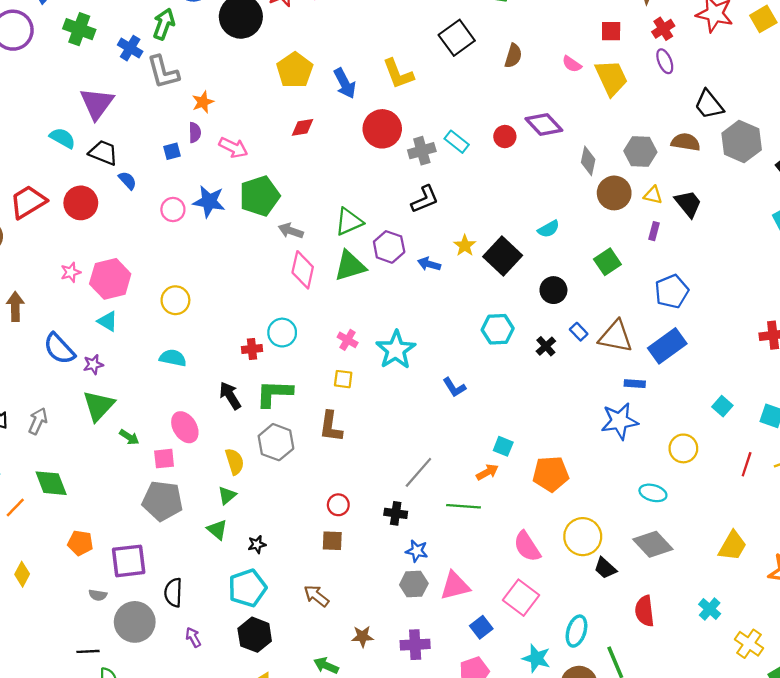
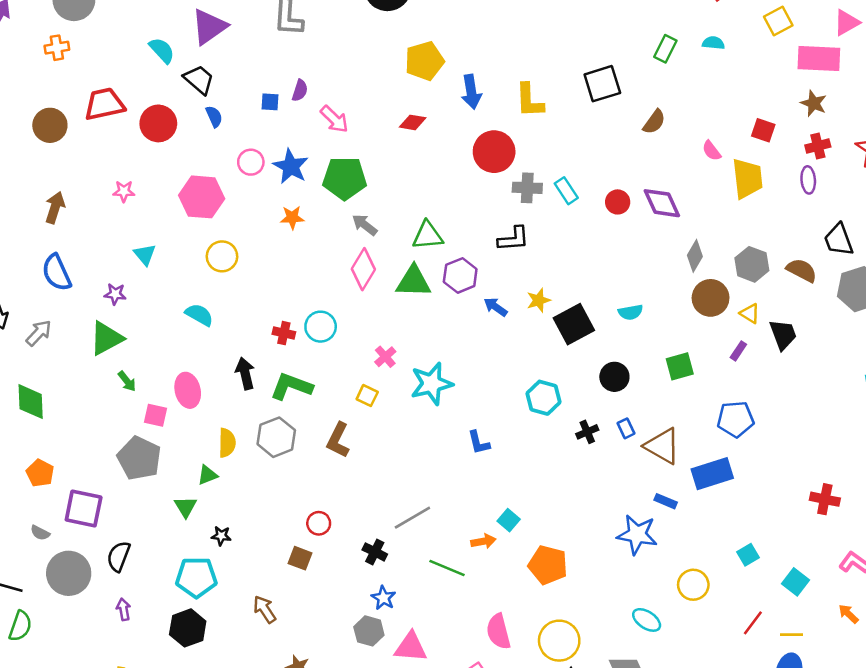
orange star: (203, 102) -> (292, 218), moved
pink hexagon: (110, 279) -> (202, 197), moved
blue semicircle: (59, 349) -> (57, 273), moved

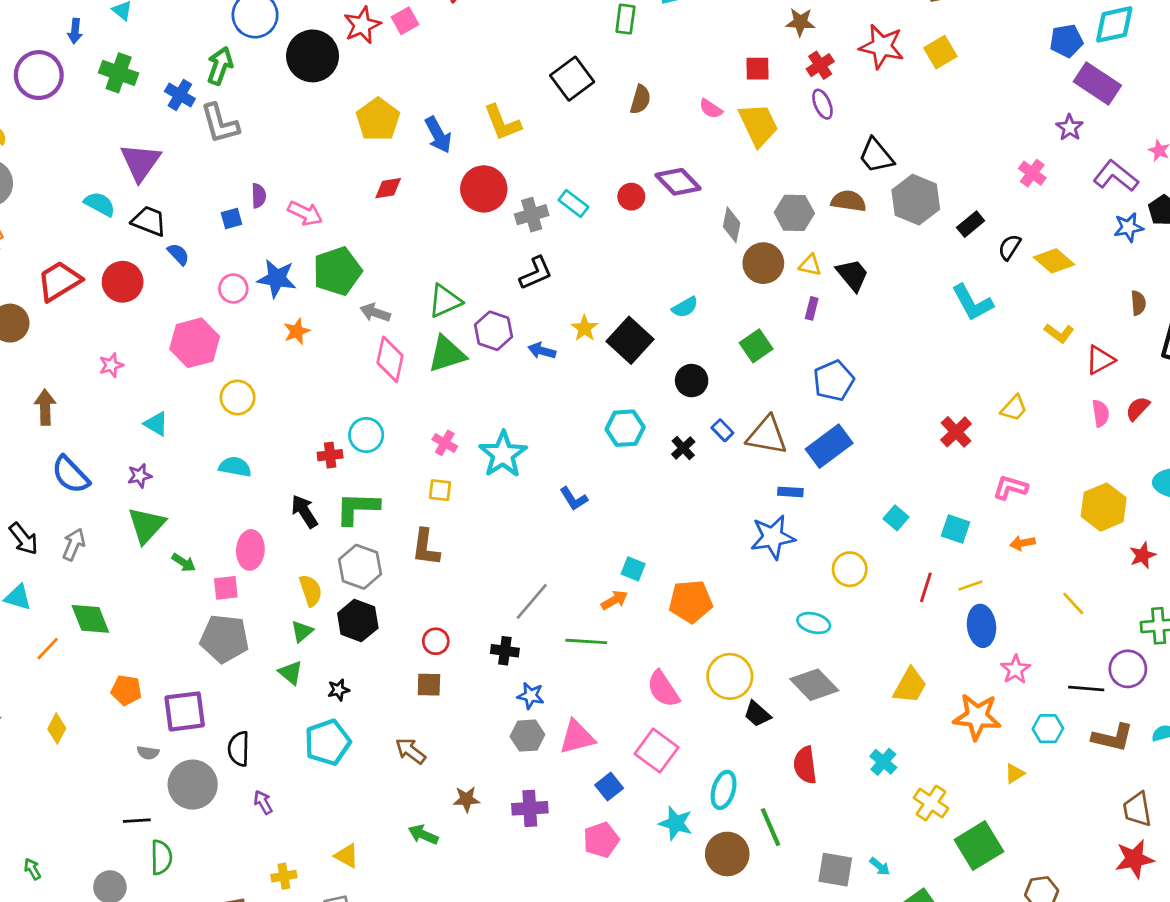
pink ellipse: (188, 390) -> (250, 550), turned 36
red cross: (825, 499) -> (956, 432), turned -36
orange arrow: (848, 614) -> (1022, 543), turned -35
black hexagon: (188, 628) -> (358, 621), moved

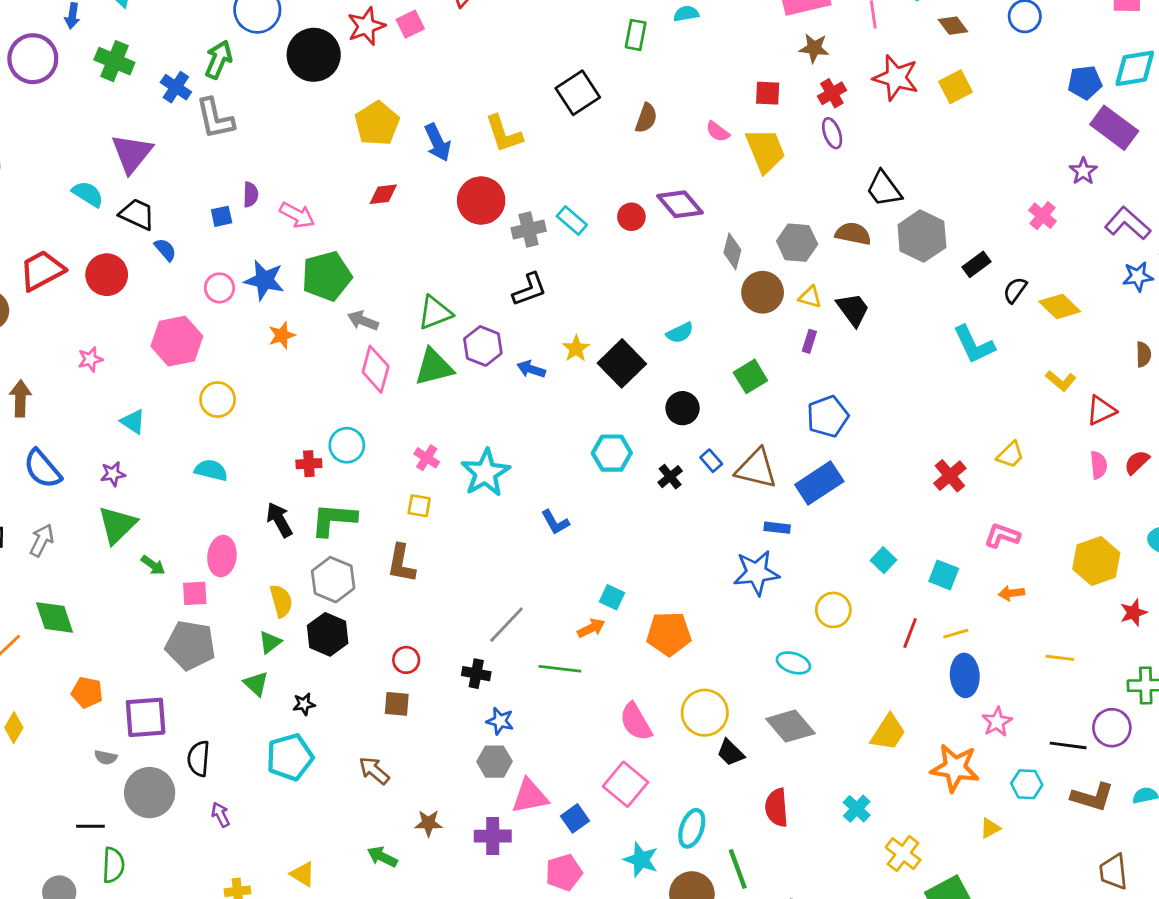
yellow line: (1073, 603) -> (1060, 658), turned -44
pink triangle: (577, 737) -> (530, 796), moved

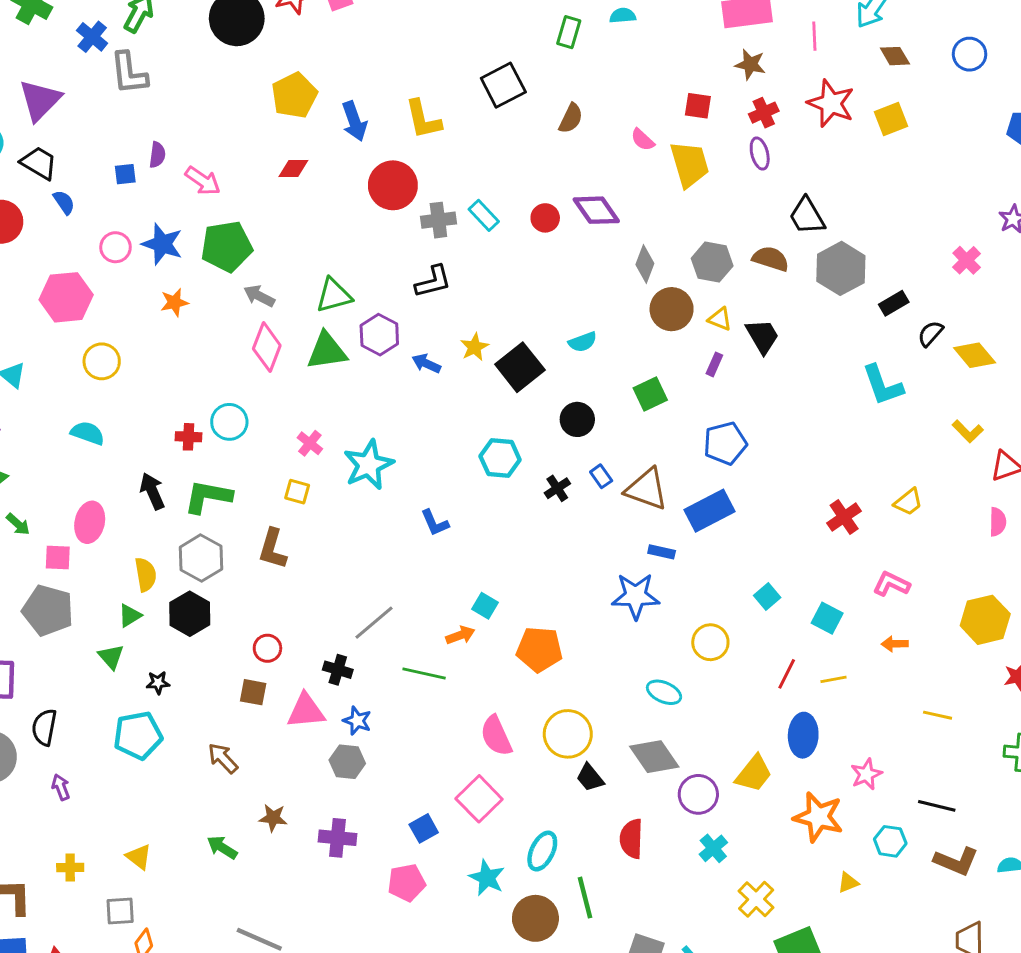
blue ellipse: (965, 675) -> (803, 735), moved
purple circle: (1112, 728) -> (698, 794), moved
pink triangle: (530, 796) -> (306, 711), moved

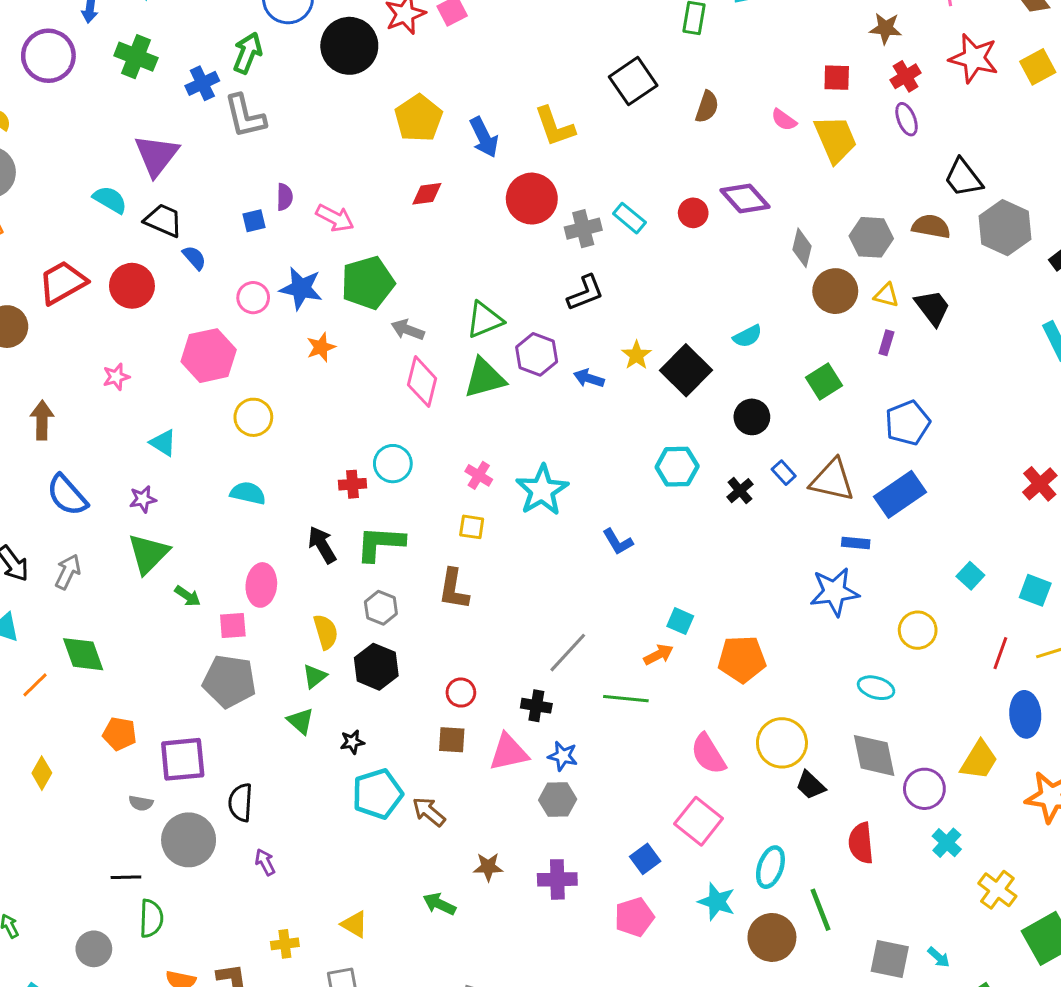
blue cross: (92, 37) -> (202, 83), turned 32
gray hexagon: (201, 558) -> (381, 608), size x0.7
cyan pentagon: (138, 735) -> (377, 794), moved
gray diamond: (654, 757) -> (874, 755), turned 30

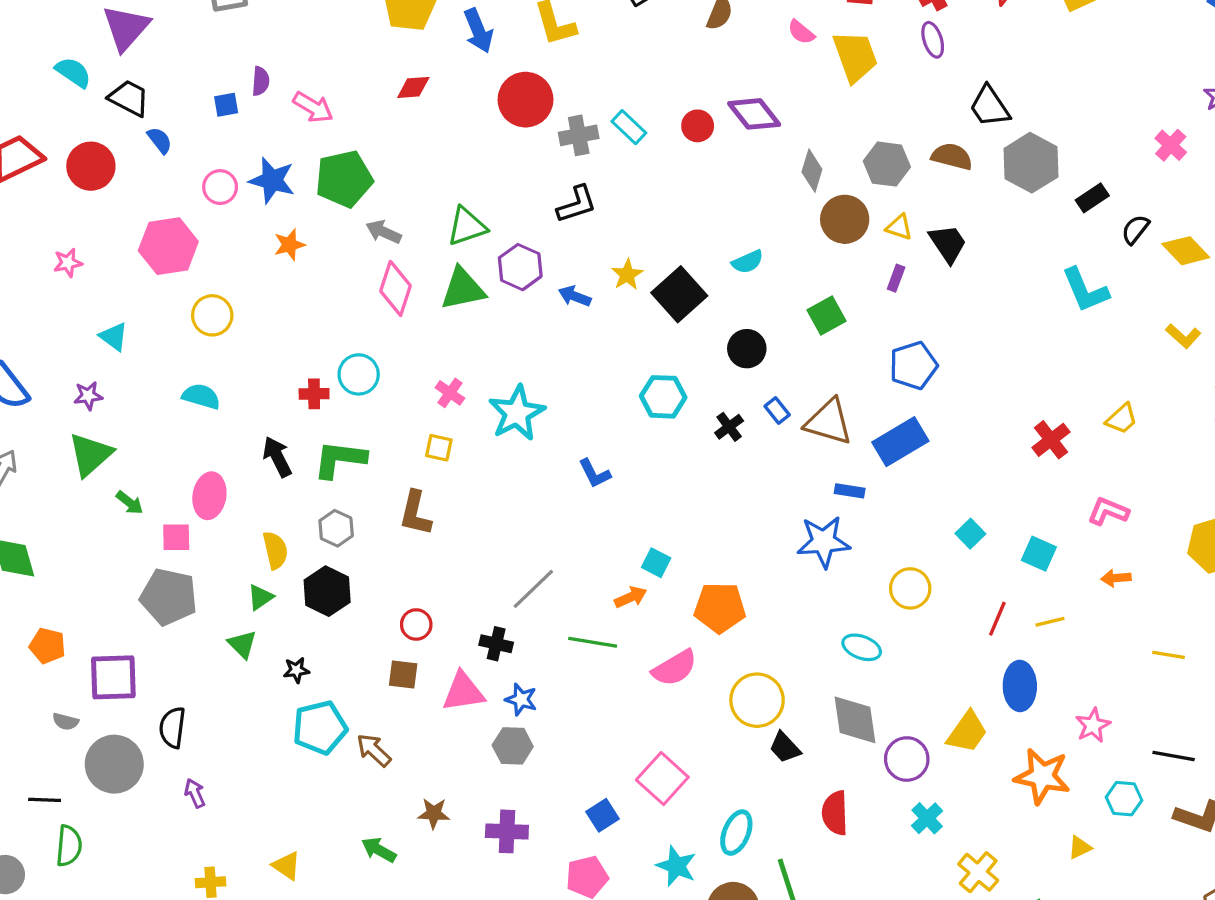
pink semicircle: (708, 754) -> (675, 668), moved, turned -93

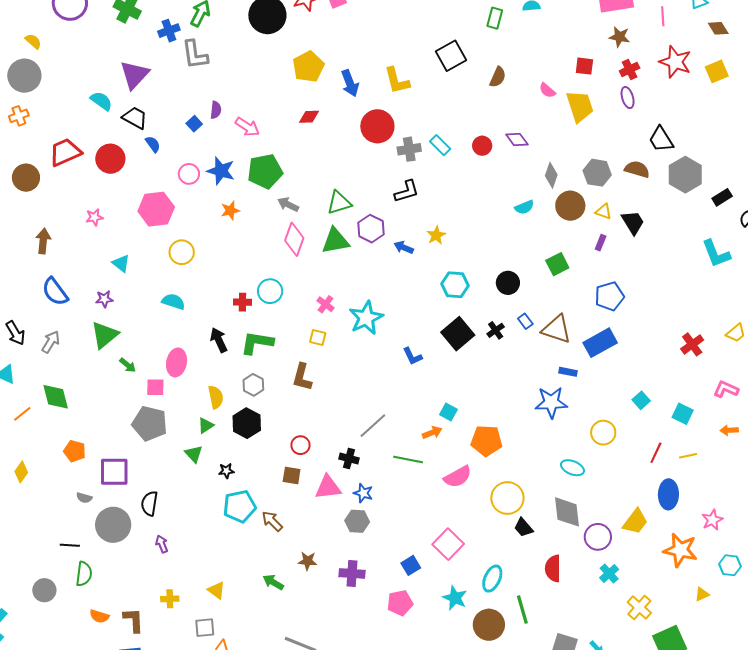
blue square: (226, 105) -> (194, 124), turned -35
purple diamond: (754, 114) -> (517, 139), size x0.7
cyan semicircle: (748, 262) -> (524, 207), moved
black square: (679, 294) -> (458, 334), moved
cyan hexagon: (663, 397) -> (455, 285), moved

